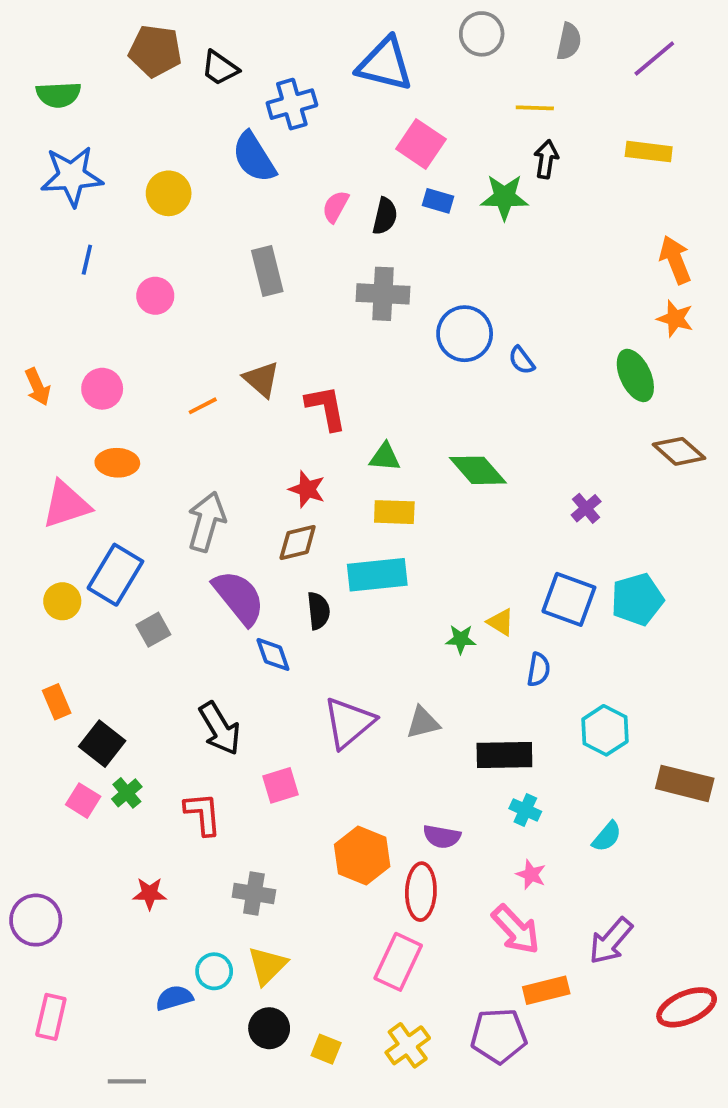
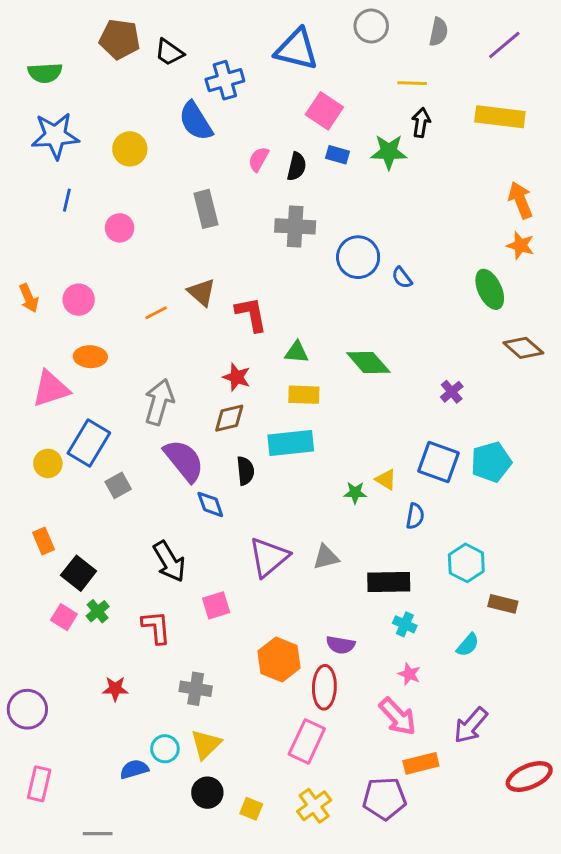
yellow rectangle: (649, 152) -> (500, 117), size x1.4
brown rectangle: (685, 783) -> (503, 604), moved, size x0.7

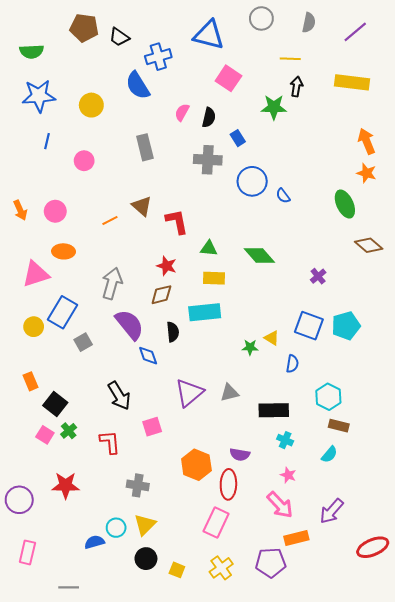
blue rectangle: (338, 155) -> (238, 138), moved, turned 42
brown rectangle: (503, 604) -> (339, 426), moved
red star: (115, 689) -> (66, 485), moved, size x1.5

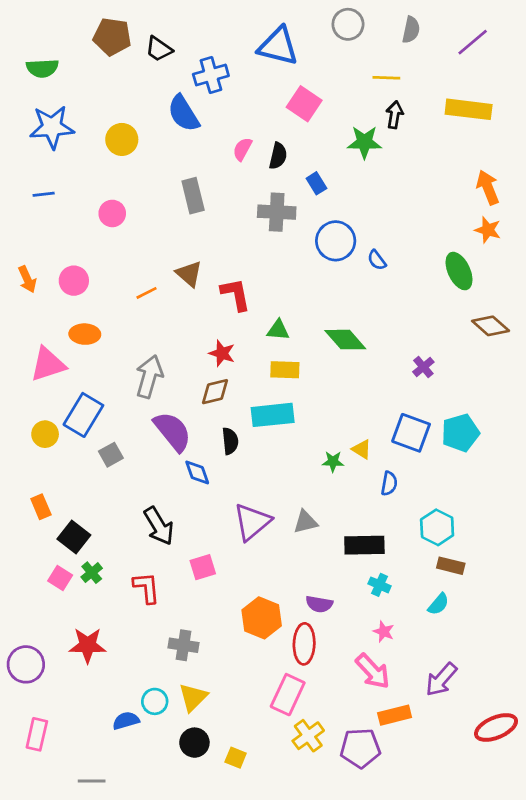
blue line: (47, 141) -> (44, 194), moved, turned 70
yellow cross: (221, 568) -> (308, 736), moved

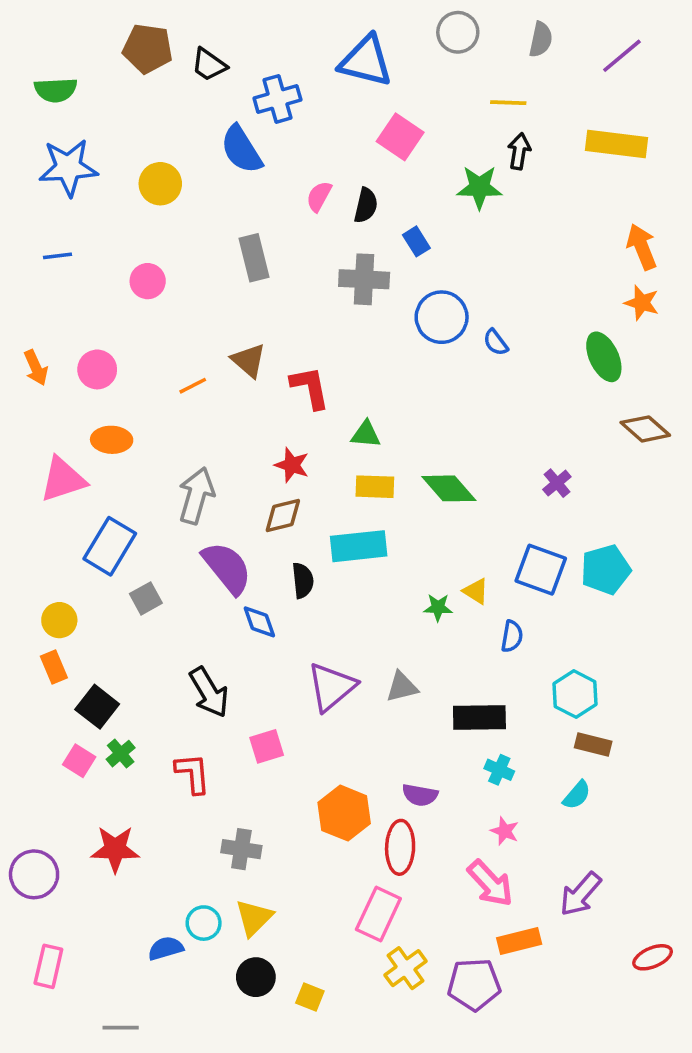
green diamond: (345, 340) -> (449, 488), moved
yellow circle: (45, 434) -> (59, 620), moved
red ellipse: (496, 727) -> (653, 957), size x0.7

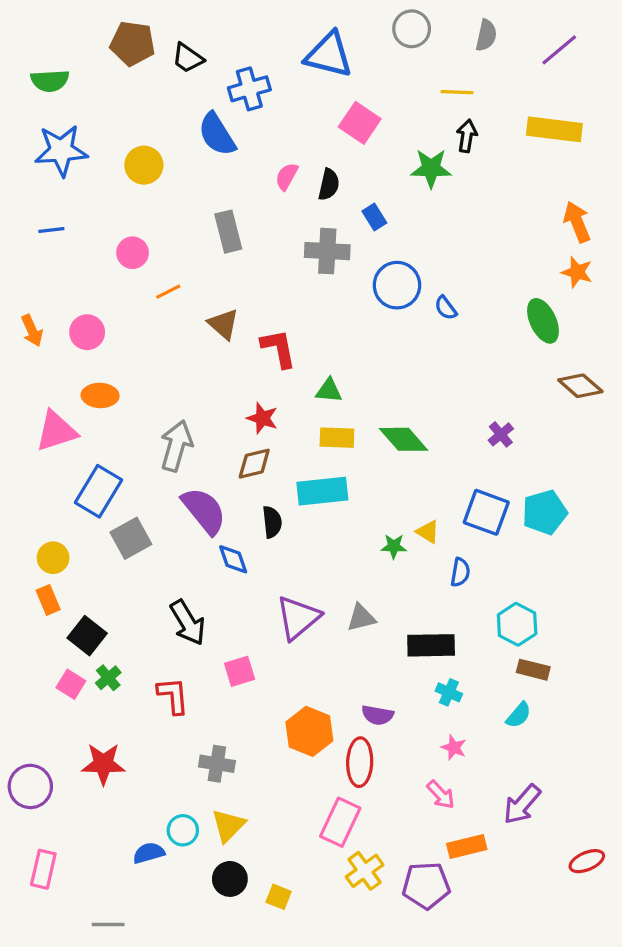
orange line: (193, 386) -> (168, 292), moved
gray square: (146, 598) -> (131, 538), size x1.4
pink arrow: (490, 883) -> (441, 795), size x0.7

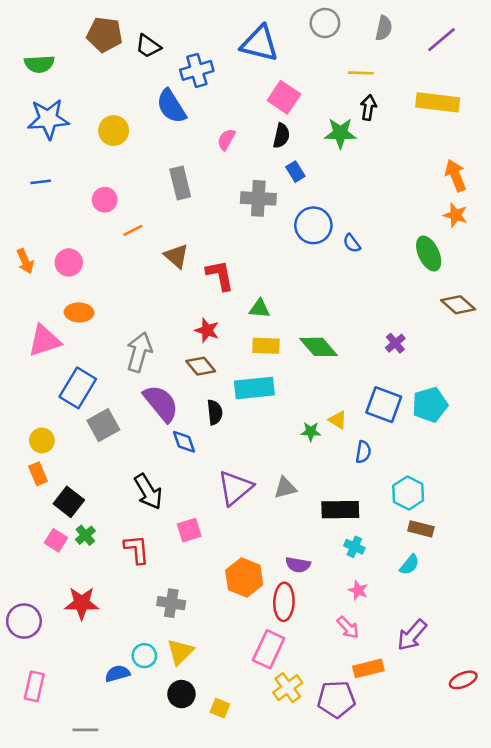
black semicircle: (329, 185) -> (281, 136), moved
brown diamond: (254, 464) -> (201, 366), turned 64

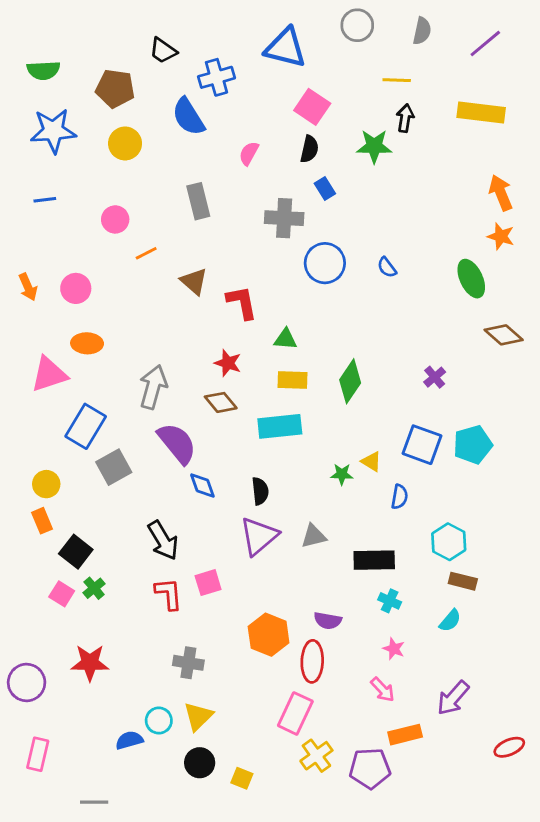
brown pentagon: (105, 35) -> (115, 89), moved
blue circle: (313, 225) -> (325, 263), moved
green diamond: (318, 347) -> (350, 381), turned 75
black semicircle: (215, 412) -> (260, 491), moved
red L-shape: (137, 549) -> (169, 594), moved

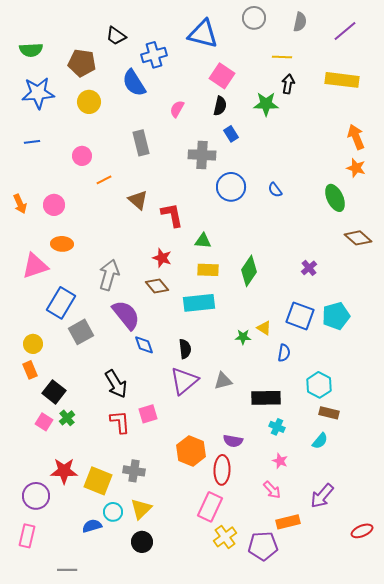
purple circle: (27, 683) -> (36, 496), moved
yellow square: (242, 778) -> (98, 481), moved, size x1.8

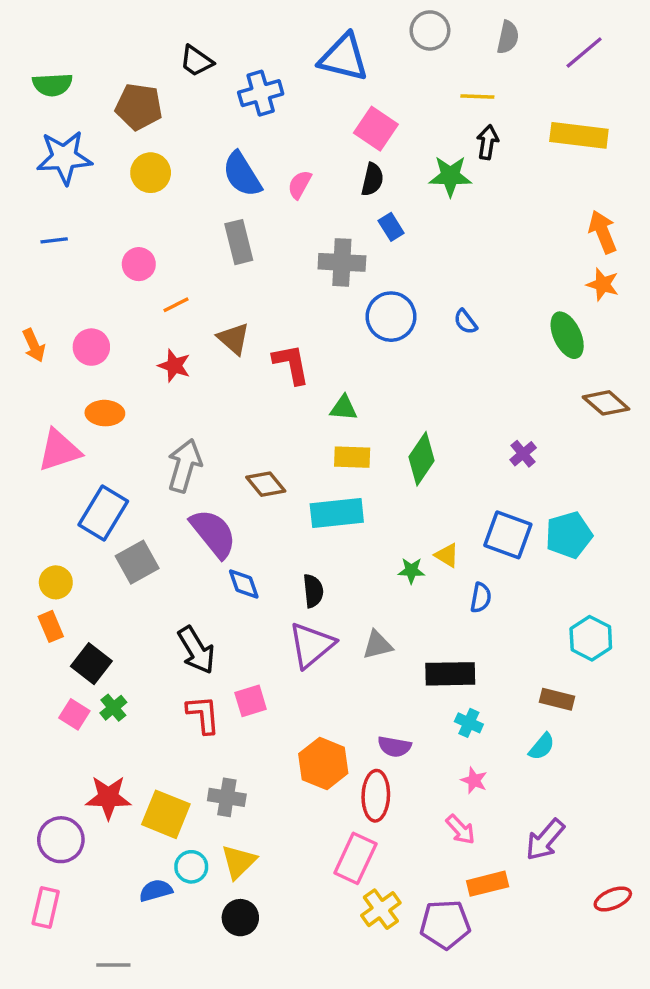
blue semicircle: (134, 83) -> (242, 174), moved
red star: (162, 258) -> (174, 366), moved
cyan hexagon: (319, 385) -> (591, 638), moved

